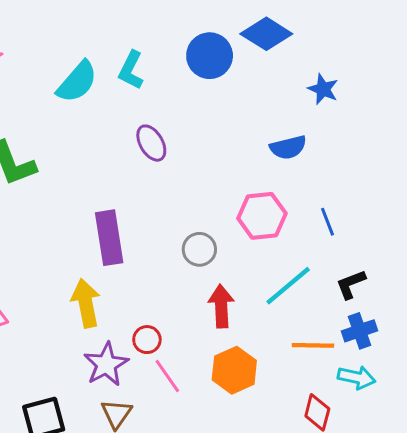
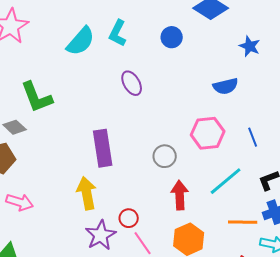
blue circle: (210, 56) -> (172, 37), moved, size x0.7

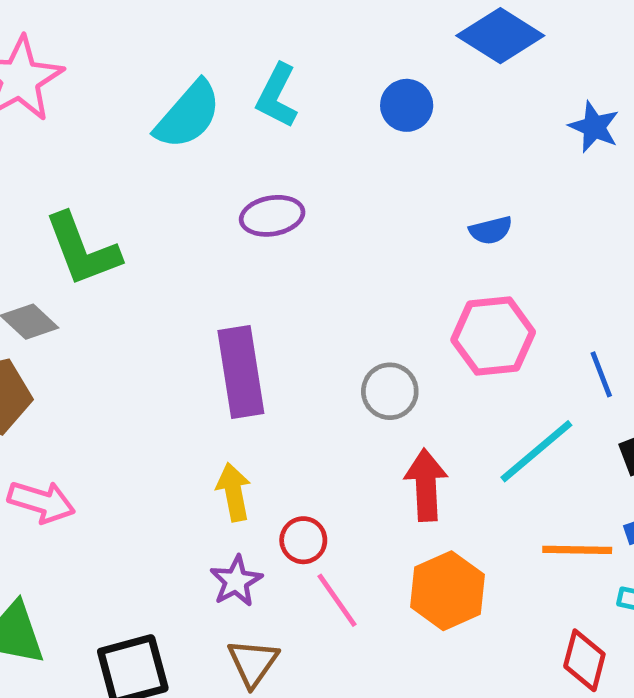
purple ellipse: (132, 83) -> (272, 216), moved, turned -70
blue semicircle: (226, 86) -> (491, 230), moved, size x0.7
blue line: (253, 137) -> (601, 374), moved
yellow arrow: (87, 193) -> (234, 492), moved, size x0.7
purple star: (101, 235) -> (236, 581), size x0.7

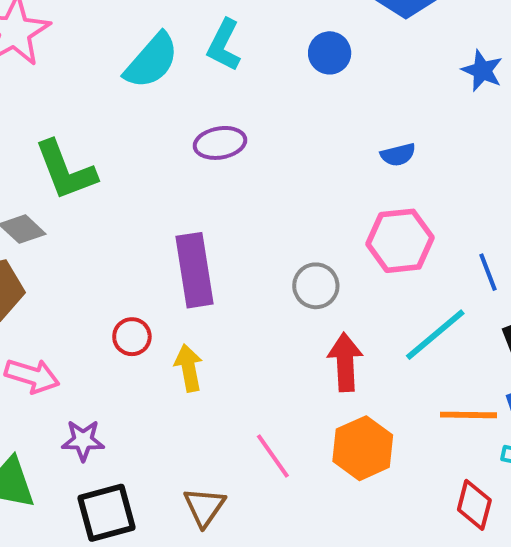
red circle: (303, 540) -> (132, 337), moved
purple star: (236, 581) -> (83, 440), moved, turned 30

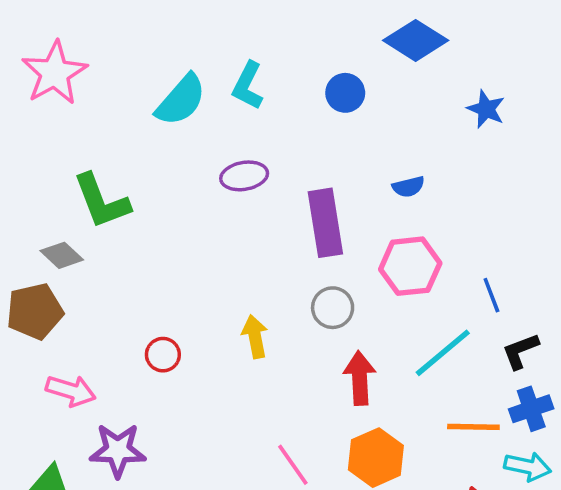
purple rectangle: (195, 270) -> (325, 223), moved
yellow arrow: (189, 368) -> (255, 337), moved
purple star: (83, 440) -> (118, 450), size x1.4

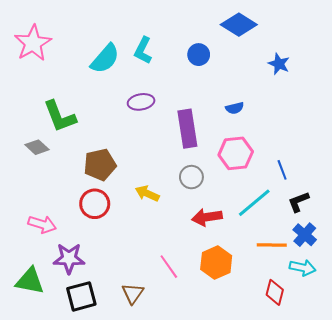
brown pentagon: (35, 311) -> (100, 165), moved
yellow arrow: (255, 337) -> (147, 194), turned -55
red circle: (163, 355) -> (95, 204), size x1.5
red arrow: (360, 378) -> (207, 217), turned -96
blue cross: (531, 409) -> (305, 235), turned -30

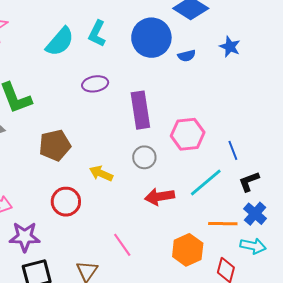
blue circle: (199, 55) -> (151, 38), size x1.8
blue semicircle: (235, 108) -> (187, 56), moved
red circle: (95, 204) -> (66, 202), moved
orange hexagon: (216, 262) -> (188, 250), moved

